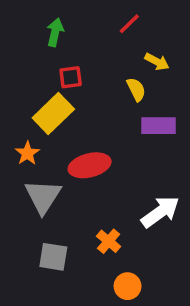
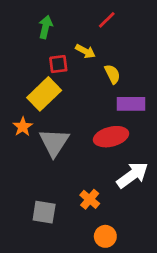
yellow arrow: (157, 62) -> (85, 51), moved
red ellipse: (90, 165) -> (111, 137), moved
gray triangle: (43, 196) -> (54, 142), moved

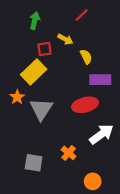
orange circle: (105, 236) -> (93, 181), moved

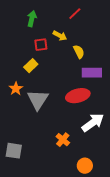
yellow rectangle: (34, 72) -> (31, 66), size x0.6
gray square: (34, 163) -> (14, 151), moved

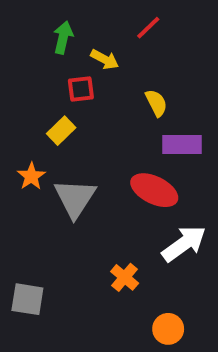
yellow arrow: (60, 36) -> (105, 59), moved
red ellipse: (78, 96) -> (154, 190), turned 40

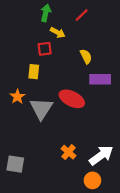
green arrow: (63, 38) -> (46, 13), moved
yellow rectangle: (61, 131) -> (34, 72), turned -40
red ellipse: (154, 190) -> (72, 99), moved
white arrow: (184, 244) -> (101, 155), moved

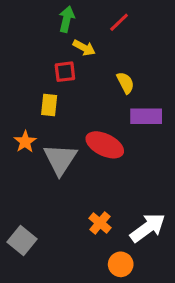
gray square: (15, 164) -> (22, 240), turned 30
orange circle: (92, 180) -> (121, 264), moved

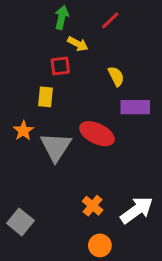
orange circle: (121, 264) -> (100, 245), moved

